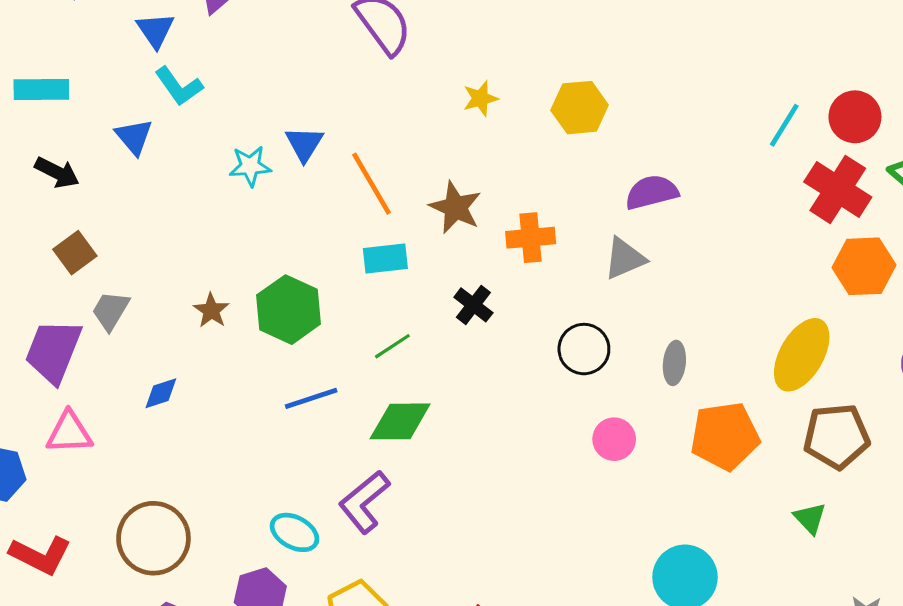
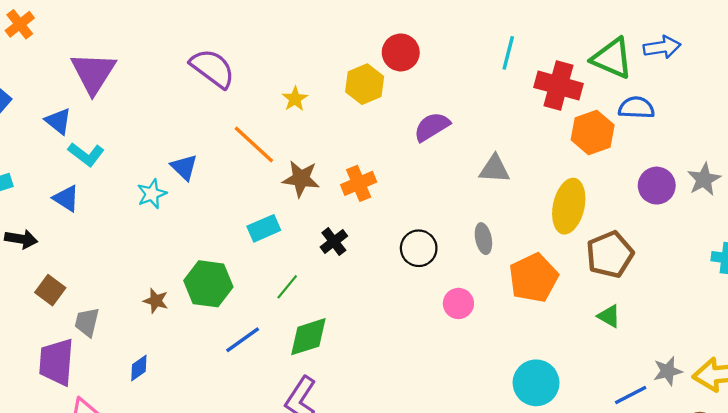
red circle: (855, 117) -> (401, 52), moved
orange line: (371, 184) -> (254, 145), moved
gray triangle: (625, 258) -> (494, 169), moved, turned 44
black cross: (473, 305) -> (334, 242), turned 32

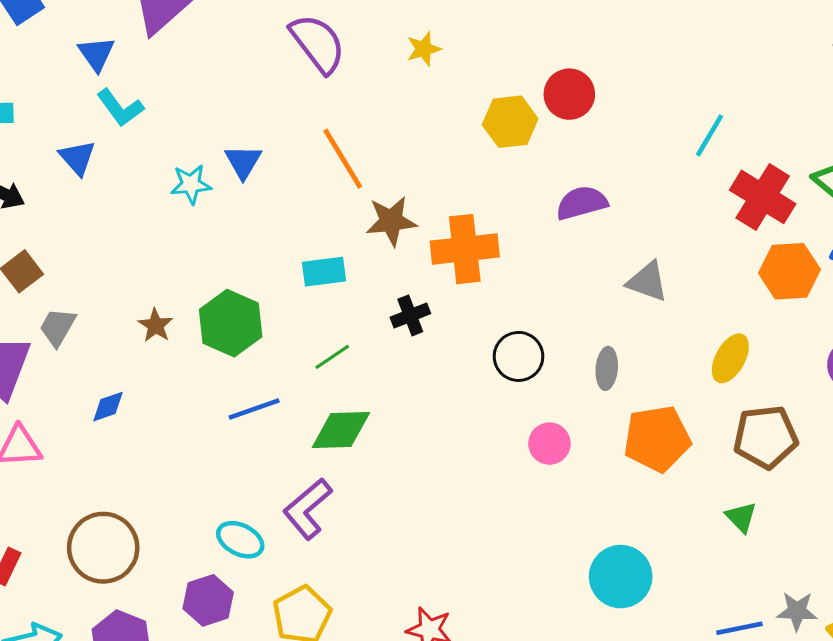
yellow star: (295, 99) -> (424, 49), moved
brown star: (301, 179) -> (391, 221), turned -30
orange cross: (359, 183) -> (465, 249), size x1.4
yellow ellipse: (569, 206) -> (730, 358), size x0.7

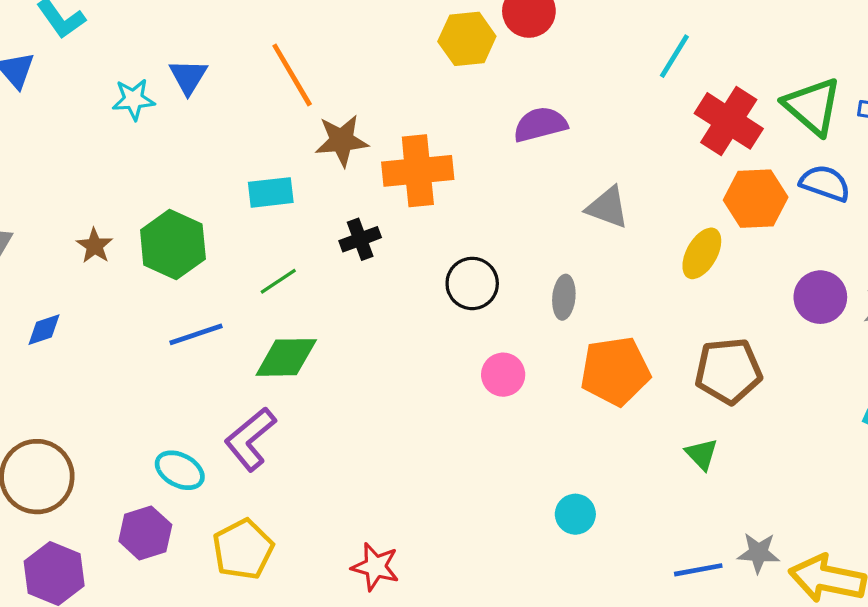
yellow ellipse: (730, 358) -> (702, 253), moved
cyan circle: (621, 577) -> (575, 514), size x0.6

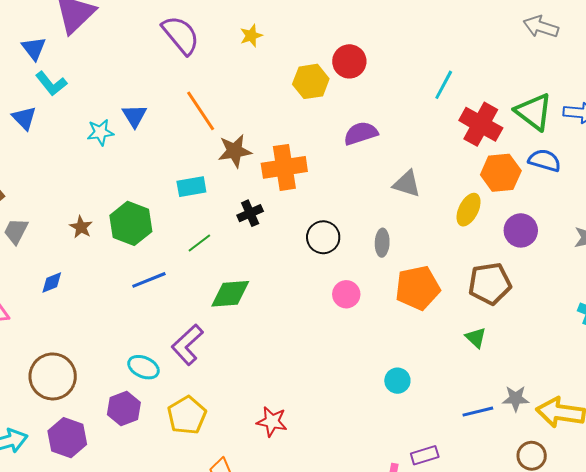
purple circle: (820, 297) -> (521, 230), moved
green diamond: (286, 357) -> (230, 294), moved

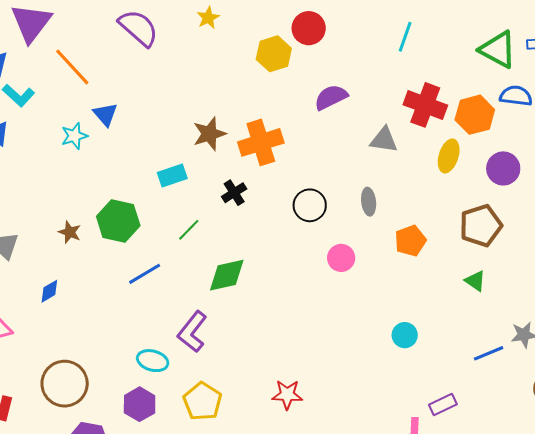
orange line: (201, 111) -> (72, 67), moved
red cross: (481, 124) -> (425, 105), moved
orange pentagon: (418, 288) -> (410, 241), size x0.7

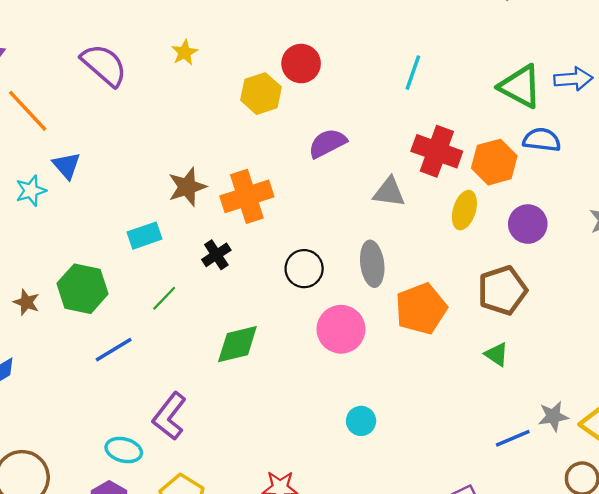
gray ellipse: (369, 202) -> (372, 264), size x1.4
orange pentagon: (410, 241) -> (421, 309), size x1.4
pink circle: (341, 258) -> (341, 329), size x1.5
green diamond: (227, 275) -> (237, 344), moved
cyan circle: (405, 335) -> (361, 421), moved

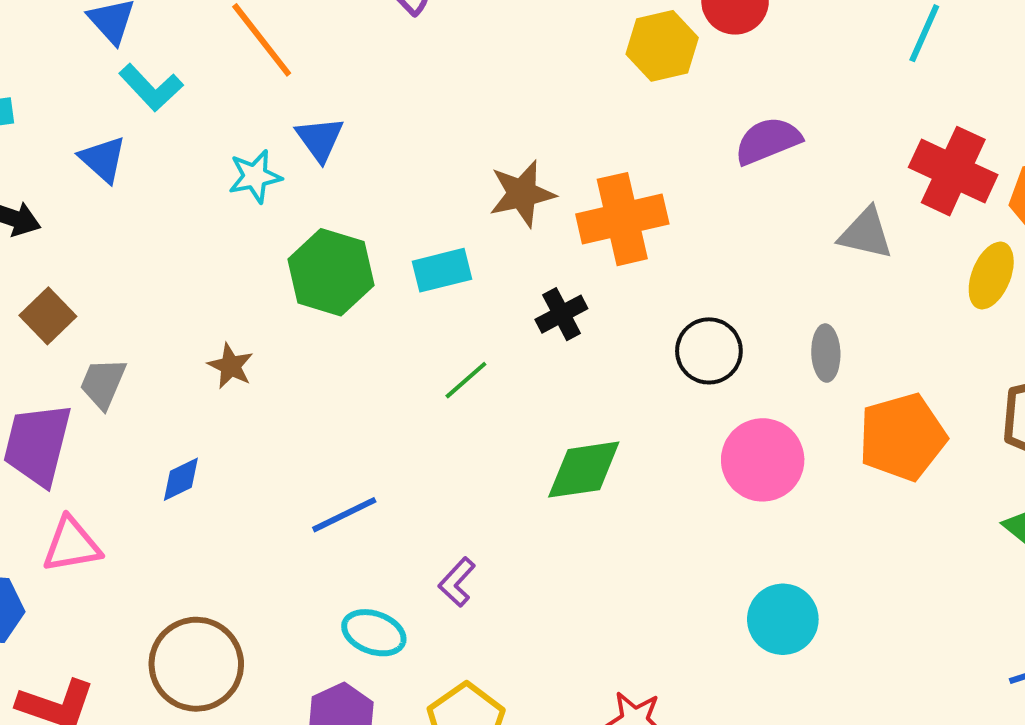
gray ellipse: (372, 264) -> (826, 353), size x0.7
green hexagon: (83, 289) -> (331, 272), moved
blue line: (114, 350) -> (344, 515), moved
purple L-shape: (169, 416) -> (457, 582), size x0.6
cyan circle: (361, 421) -> (783, 619), size x1.4

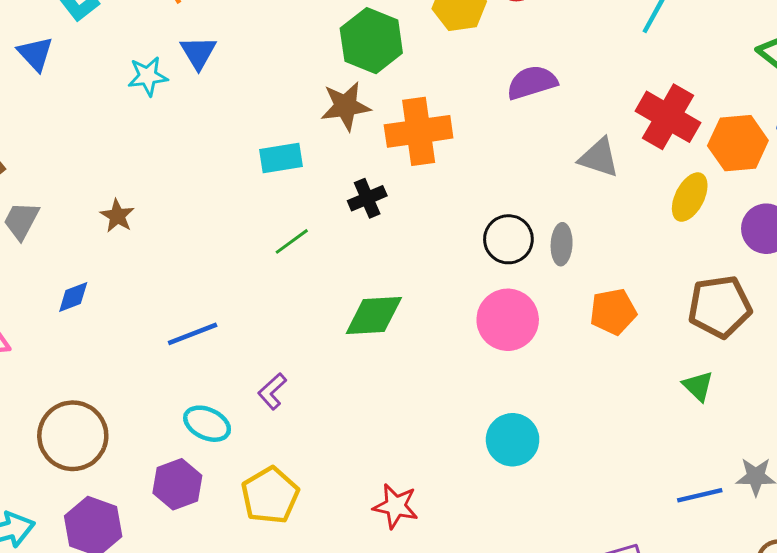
green hexagon: (331, 272) -> (371, 41), moved
black circle: (709, 351) -> (508, 239), moved
orange pentagon: (902, 437) -> (613, 312), size x0.7

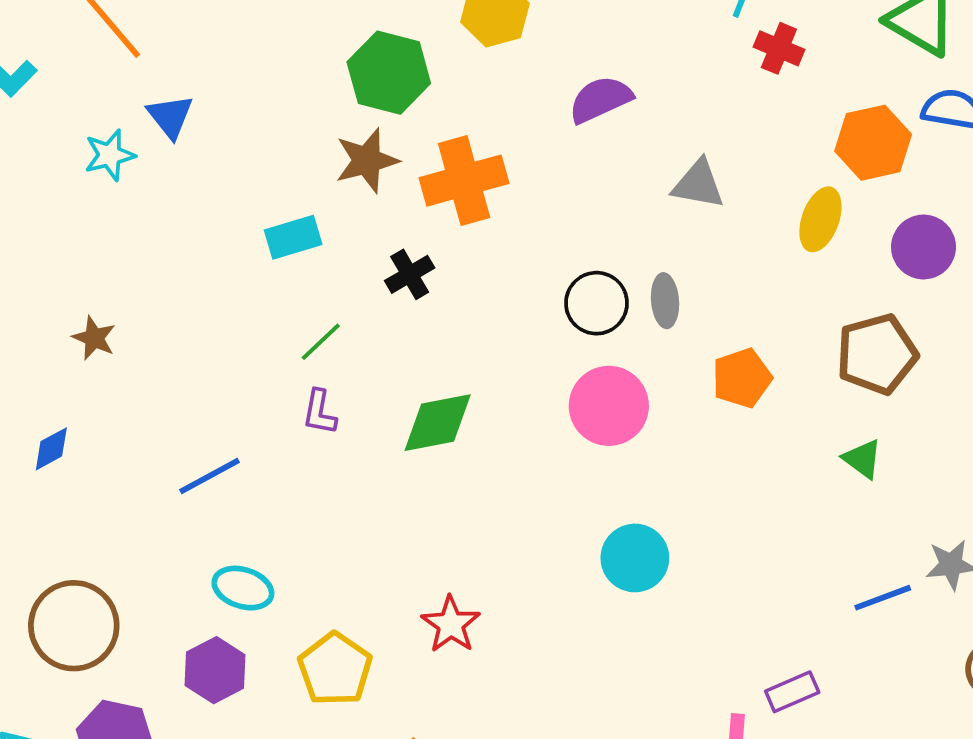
red cross: (668, 117) -> (779, 48), moved, size x0.6
purple L-shape: (272, 391) -> (319, 412), moved, turned -30
red star: (396, 506) -> (451, 624), moved, turned 30

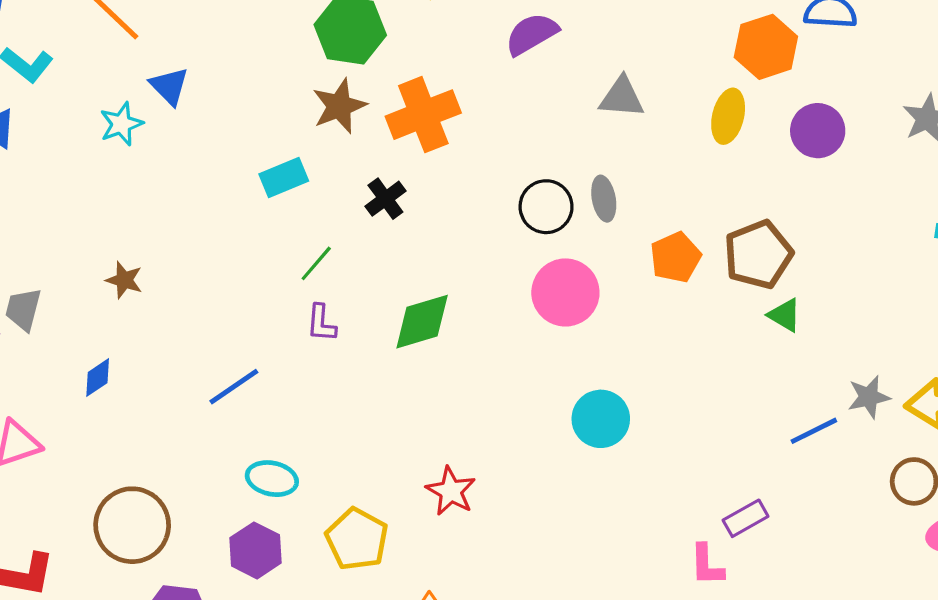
brown pentagon: (877, 354) -> (758, 255), moved

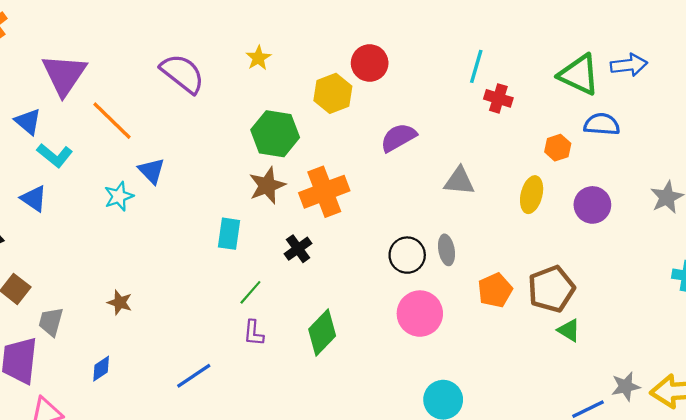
orange hexagon: (766, 47) -> (558, 148), size x0.6
cyan rectangle: (284, 177) -> (229, 234), turned -60
green diamond: (422, 322) -> (322, 333), turned -30

